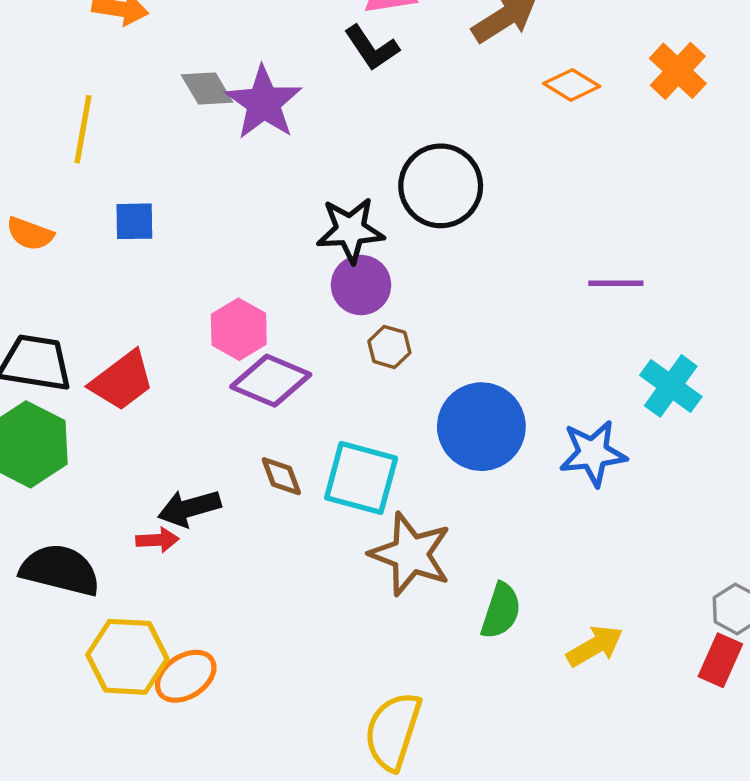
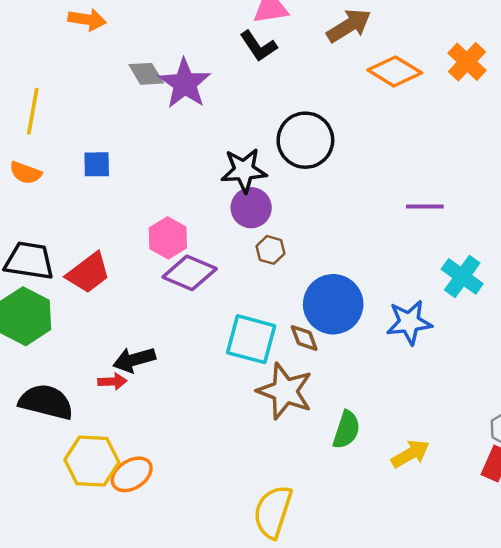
orange diamond: (572, 85) -> (395, 71), size x1.4
yellow line: (83, 129) -> (33, 111), moved
brown diamond: (281, 476) -> (304, 338), moved

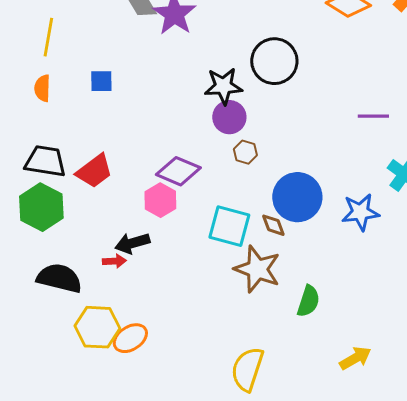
orange semicircle: (26, 173) -> (42, 88), turned 72
pink hexagon: (168, 238) -> (160, 200), moved
yellow arrow: (410, 454) -> (355, 358), moved

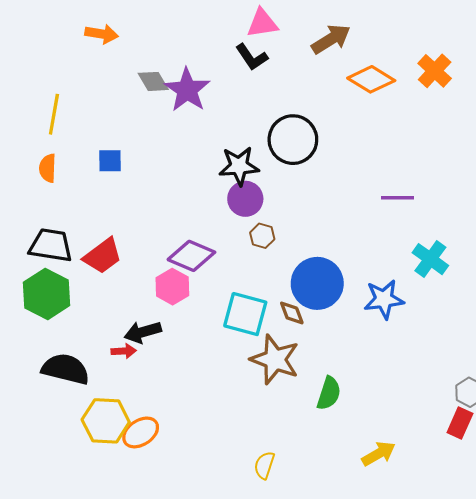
yellow semicircle: (247, 369) -> (264, 465), size x0.6

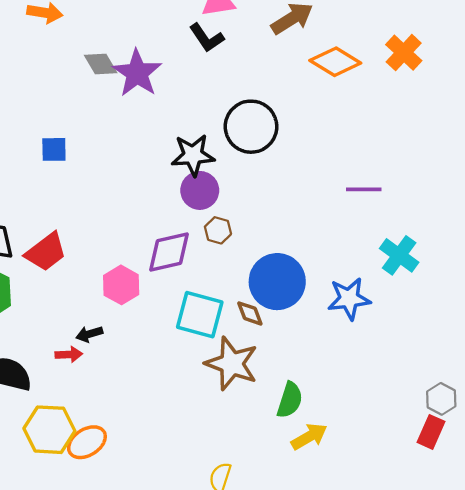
purple diamond: (191, 256) -> (169, 252), moved, turned -36
black arrow: (143, 332) -> (89, 334), size x0.7
yellow arrow: (379, 454) -> (309, 436), moved

